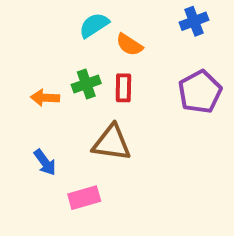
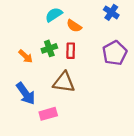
blue cross: (194, 21) -> (111, 12), turned -35
orange arrow: (45, 98) -> (26, 56), turned -140
blue arrow: (45, 162) -> (26, 94), size x1.5

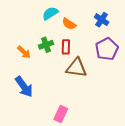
blue cross: (111, 12) -> (102, 20), moved
brown triangle: (64, 82) -> (76, 68), moved
pink rectangle: (48, 114) -> (61, 114), moved, turned -49

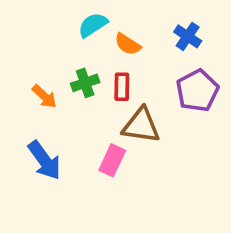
pink rectangle: (61, 114) -> (112, 160), moved

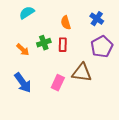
cyan semicircle: (93, 25) -> (27, 13), moved
orange semicircle: (128, 44) -> (66, 23), turned 40
brown triangle: (141, 125) -> (82, 73), moved

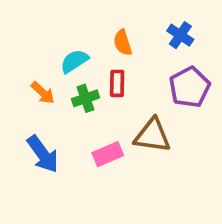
cyan semicircle: (27, 13) -> (74, 61), moved
green cross: (44, 43) -> (85, 98), moved
pink rectangle: (58, 83) -> (108, 154), turned 42

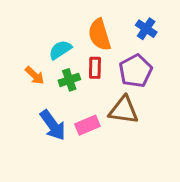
orange semicircle: (123, 43) -> (99, 35), size x1.5
purple pentagon: (190, 87) -> (136, 71), moved
blue arrow: (43, 154) -> (53, 125), moved

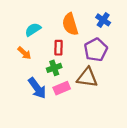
cyan semicircle: (60, 50) -> (33, 30), moved
red rectangle: (95, 68) -> (58, 48), moved
green cross: (69, 80) -> (54, 68), moved

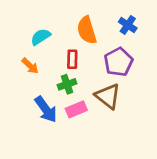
brown triangle: (87, 77) -> (108, 96), turned 30

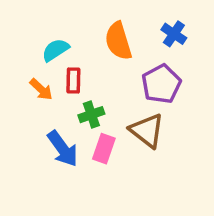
red rectangle: (72, 59) -> (73, 80), moved
pink rectangle: (76, 109) -> (104, 149), turned -48

